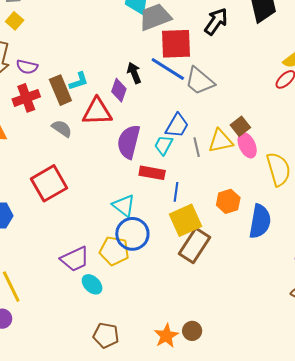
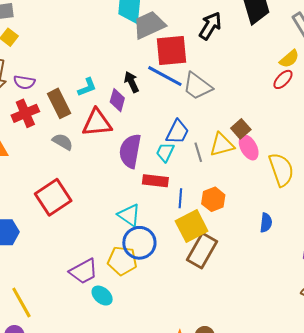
cyan L-shape: (79, 81) -> (87, 87), moved
orange hexagon: (228, 201) -> (213, 199), moved
blue semicircle: (260, 221) -> (266, 223), size x0.6

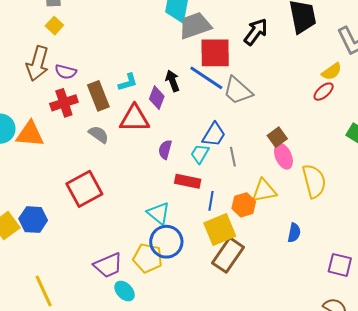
yellow triangle: (222, 145) -> (264, 191), moved
purple semicircle: (130, 151) -> (165, 149), size x0.6

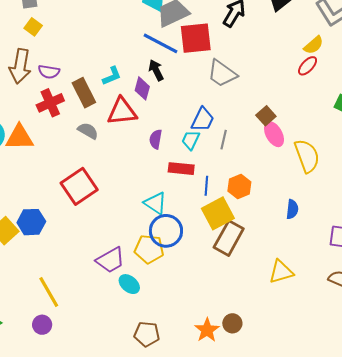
blue line: (206, 78) -> (160, 43), moved
gray line: (233, 157) -> (224, 140), turned 30
yellow triangle: (264, 191) -> (281, 272), moved

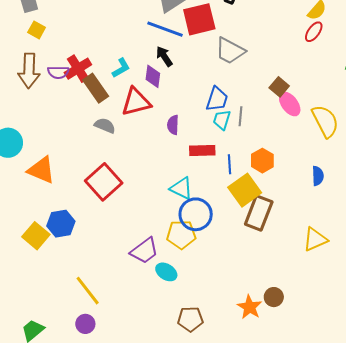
red cross: (50, 103) -> (78, 69), moved
orange triangle: (20, 137) -> (41, 170), moved, turned 32
cyan trapezoid: (191, 140) -> (222, 120), moved

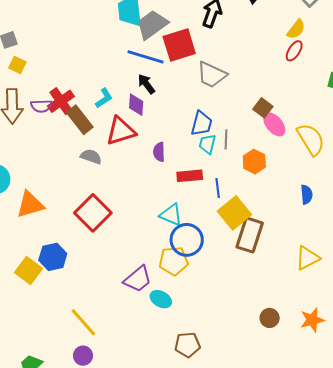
orange hexagon: (262, 161) -> (254, 162), moved
orange triangle: (41, 170) -> (30, 205), turned -36
orange star: (250, 307) -> (312, 320), moved, turned 30

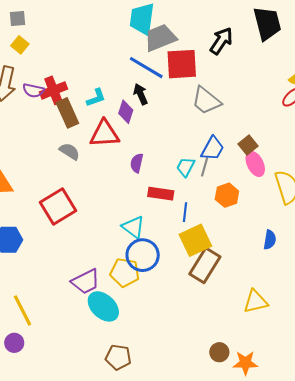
blue trapezoid: (201, 124) -> (213, 149), moved
cyan ellipse: (161, 299) -> (103, 306), size x1.5
brown circle: (270, 318) -> (219, 352), moved

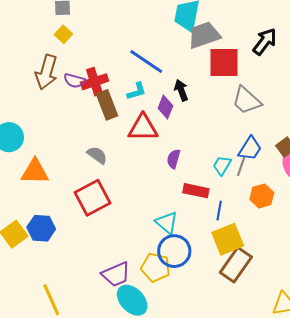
blue line: (146, 68) -> (146, 61), moved
gray semicircle: (70, 151) -> (97, 155), moved

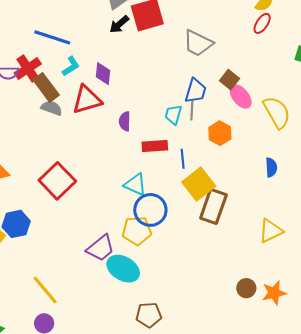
blue line: (146, 61) -> (52, 37), moved
black arrow: (181, 90) -> (119, 24), moved, turned -95
gray trapezoid: (246, 100) -> (198, 43), moved
gray semicircle: (97, 155) -> (52, 108), moved

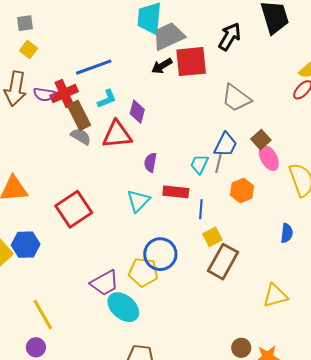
blue line: (52, 37) -> (94, 67), turned -48
yellow square: (199, 184) -> (212, 237), size x0.6
cyan triangle: (135, 185) -> (138, 201), moved, turned 40

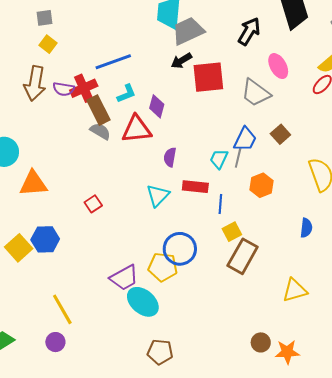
red square: (191, 62) -> (208, 77), moved
pink ellipse: (269, 158) -> (278, 66), moved
red square: (74, 209) -> (93, 204), size x0.5

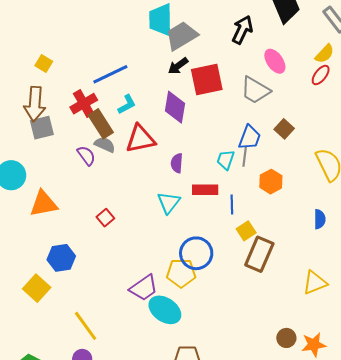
gray square: (45, 18) -> (42, 128), moved, size x1.4
purple semicircle: (64, 89) -> (86, 156), moved, turned -130
purple diamond: (157, 106) -> (175, 107), moved, size x1.4
yellow square: (19, 248) -> (37, 288), moved

